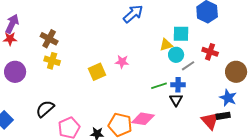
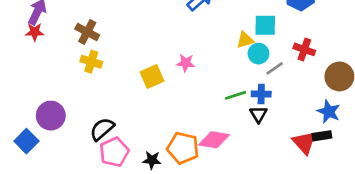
purple circle: (15, 72) -> (51, 116), moved
black semicircle: (45, 109) -> (102, 129), moved

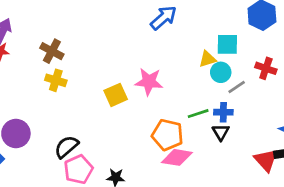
pink star: (186, 63) -> (149, 82), size x1.5
orange pentagon: (183, 148) -> (168, 135), moved

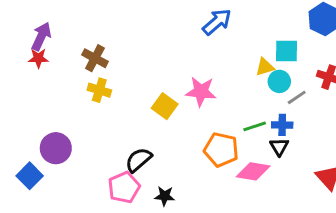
yellow square: (116, 95) -> (165, 106), turned -30
black semicircle: (66, 147) -> (139, 160), moved
pink diamond: (177, 157) -> (253, 171), moved

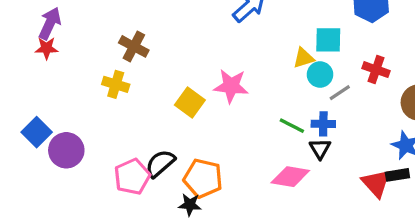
brown cross: (95, 58) -> (134, 46), moved
green line: (255, 126) -> (292, 126), turned 45
orange pentagon: (221, 150) -> (203, 178), moved
blue square: (30, 176) -> (37, 132), moved
pink pentagon: (124, 187) -> (132, 177), moved

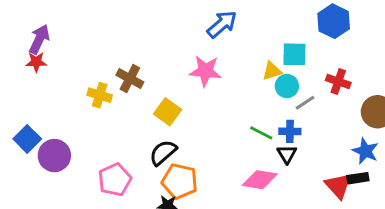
brown cross: (134, 46) -> (130, 79), moved
pink star: (231, 86) -> (205, 71), moved
black semicircle: (160, 163) -> (163, 152), moved

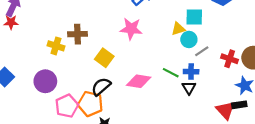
brown cross: (130, 79) -> (77, 34), turned -30
red cross: (338, 82) -> (230, 59), moved
purple circle: (54, 156) -> (45, 81), moved
pink diamond: (260, 180) -> (139, 81), moved
orange pentagon: (180, 181) -> (90, 104), moved

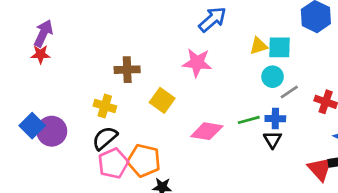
yellow triangle: (178, 29) -> (259, 46), moved
yellow cross: (56, 46) -> (105, 106), moved
green line: (171, 73) -> (249, 120), turned -42
purple circle: (45, 81) -> (52, 131), moved
black semicircle: (101, 87) -> (105, 138), moved

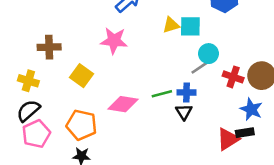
cyan circle: (273, 77) -> (209, 54), moved
orange pentagon: (144, 161) -> (82, 125), moved
red triangle: (320, 169) -> (228, 139), turned 40

